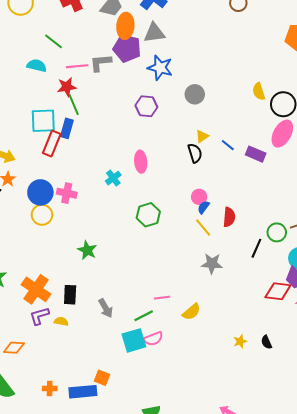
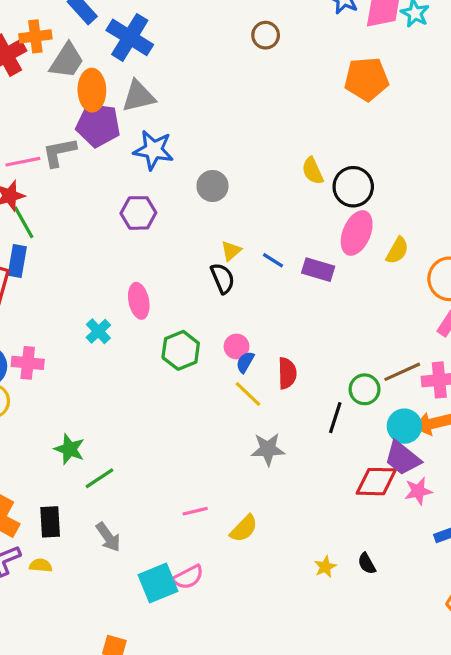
green hexagon: (148, 215) -> (181, 350), moved
green line: (144, 316) -> (100, 478), moved

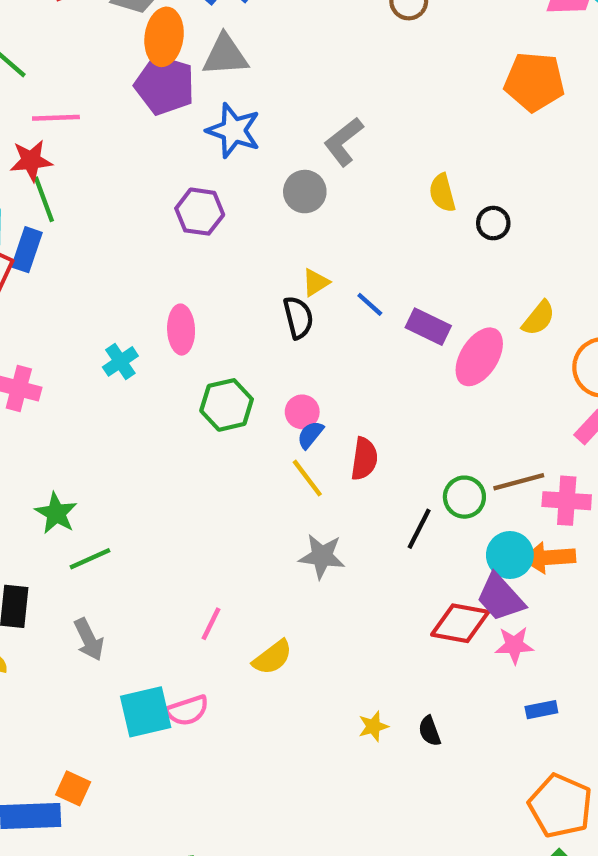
gray L-shape: (59, 152) -> (344, 142), moved, turned -36
black circle: (353, 187) -> (493, 223), size x0.6
pink ellipse: (357, 233) -> (479, 357), moved
pink line: (195, 511) -> (211, 624), turned -60

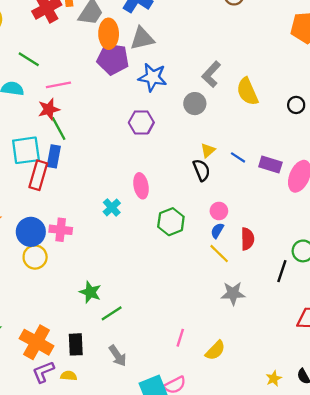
yellow semicircle: (442, 193) -> (247, 92), moved, size x1.4
pink circle: (302, 412) -> (219, 211), moved

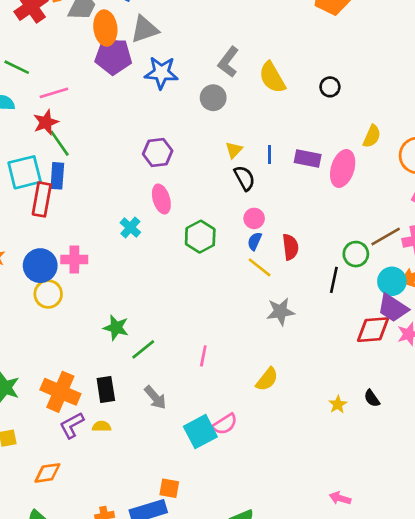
purple hexagon: (141, 122) -> (158, 152), moved
blue line: (238, 157) -> (269, 154), turned 63
black semicircle: (202, 170) -> (244, 178), moved
pink line: (180, 338) -> (203, 356), moved

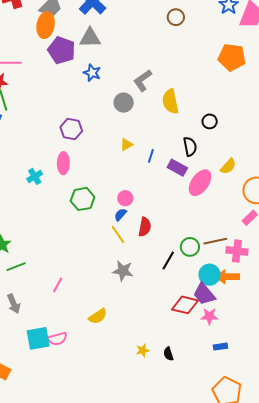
orange ellipse: (105, 28) -> (46, 25), moved
blue star: (161, 73) -> (92, 73), size x0.7
black semicircle: (244, 178) -> (190, 146), moved

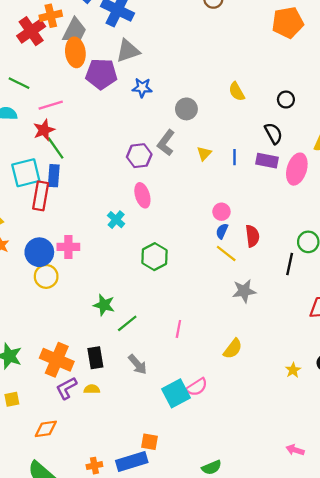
gray L-shape: (143, 80) -> (166, 143), moved
yellow semicircle: (170, 101) -> (237, 92), size x0.7
green hexagon: (83, 199) -> (154, 257), moved

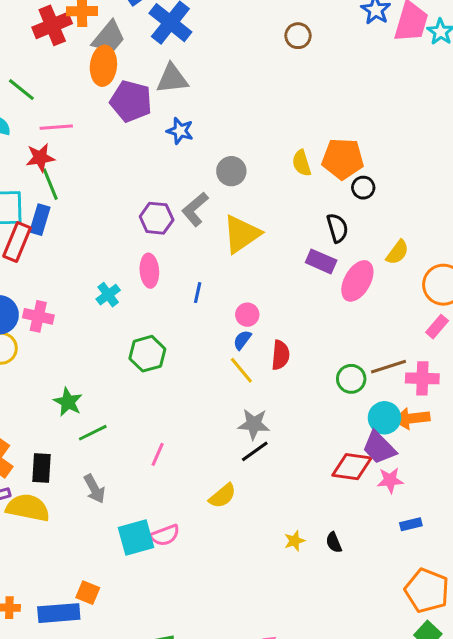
orange pentagon: (288, 23) -> (343, 159), moved
yellow triangle: (204, 153) -> (242, 234), size x2.0
blue line: (234, 157) -> (198, 293), moved
black line: (290, 264) -> (255, 451), moved, turned 30
yellow semicircle: (92, 389) -> (28, 508), size x2.0

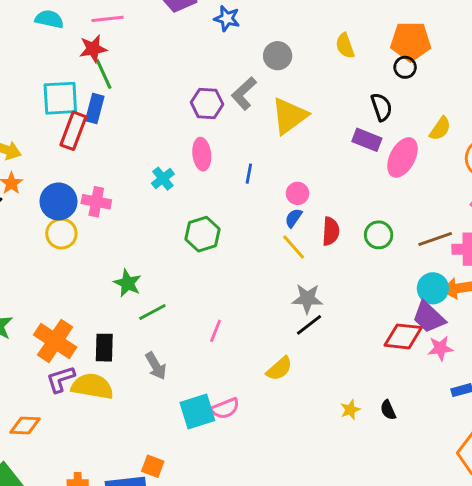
orange pentagon: (343, 159) -> (411, 41), moved
green circle: (351, 379) -> (379, 235), moved

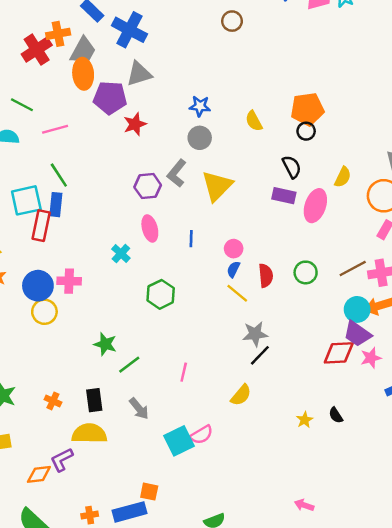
blue star: (227, 18) -> (200, 106), moved
red star: (93, 49) -> (135, 124), moved
orange cross: (55, 341) -> (53, 401), size x0.5
purple L-shape: (61, 379) -> (62, 460), moved

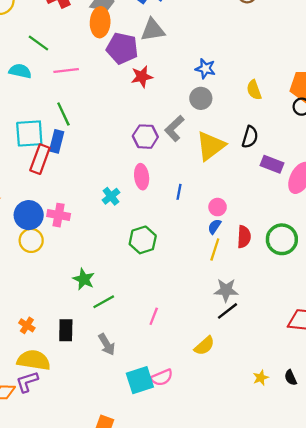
black semicircle: (292, 167) -> (250, 137), moved, turned 35
green circle: (306, 272) -> (282, 239), size x1.4
yellow line: (237, 293) -> (215, 249), turned 60
yellow semicircle: (89, 434) -> (34, 360), moved

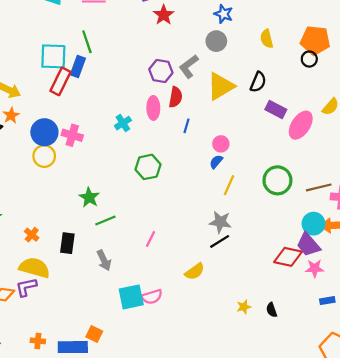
red star: (142, 77) -> (164, 15), turned -30
red semicircle: (244, 237) -> (176, 97), moved
yellow line: (215, 249) -> (229, 185), moved

